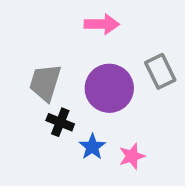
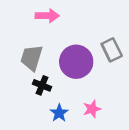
pink arrow: (102, 24) -> (47, 16), moved
blue star: (92, 147) -> (59, 113), moved

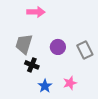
gray rectangle: (112, 50) -> (85, 50), moved
purple circle: (76, 62) -> (58, 47), size x0.6

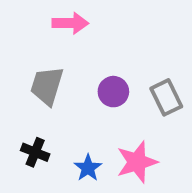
black cross: (32, 65) -> (35, 152), moved
pink star: (70, 83) -> (137, 162), size x1.5

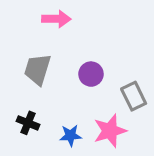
gray rectangle: (166, 97) -> (134, 96), moved
blue star: (88, 168) -> (71, 135), turned 30

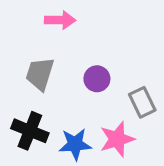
black cross: (28, 123) -> (30, 131), size x1.5
blue star: (71, 135) -> (75, 144), size x1.4

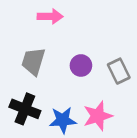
gray rectangle: (142, 102) -> (119, 71), moved

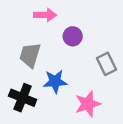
purple circle: (81, 65) -> (73, 36), moved
blue star: (63, 120) -> (55, 81), moved

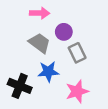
gray trapezoid: (30, 55) -> (40, 43), moved, turned 110
gray rectangle: (106, 64) -> (77, 53), moved

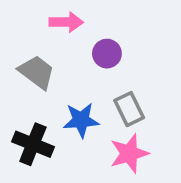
gray trapezoid: (40, 43) -> (37, 72), moved
gray rectangle: (77, 53) -> (129, 109), moved

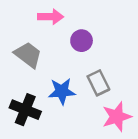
pink star: (129, 153) -> (117, 117), moved

